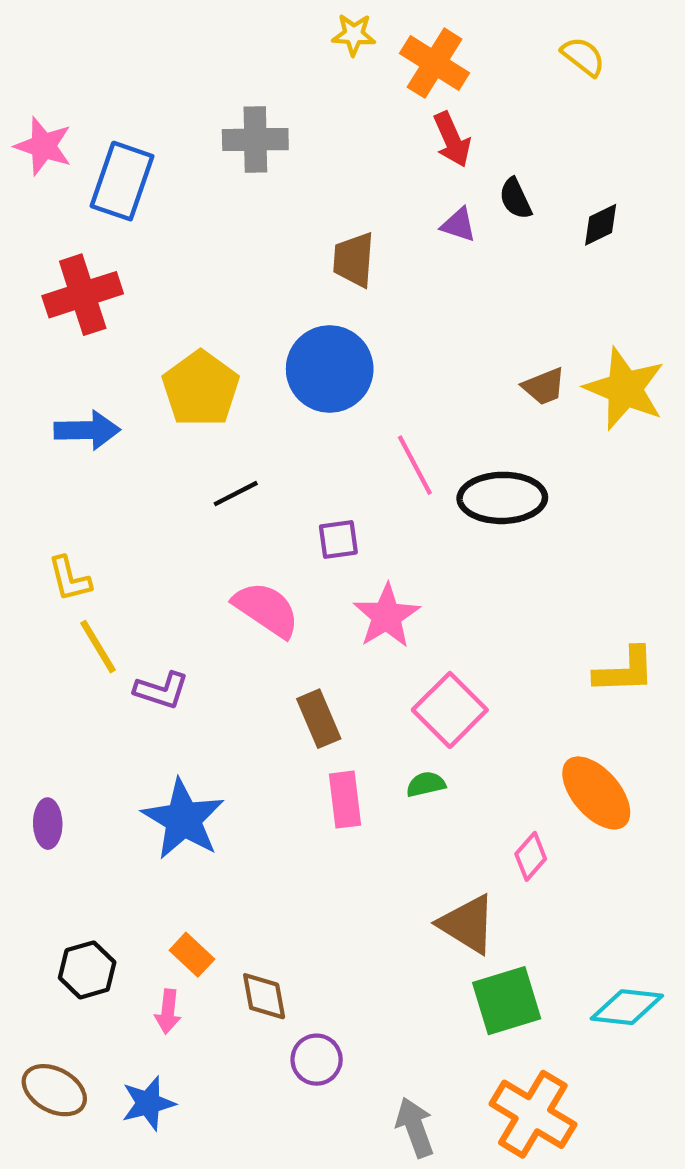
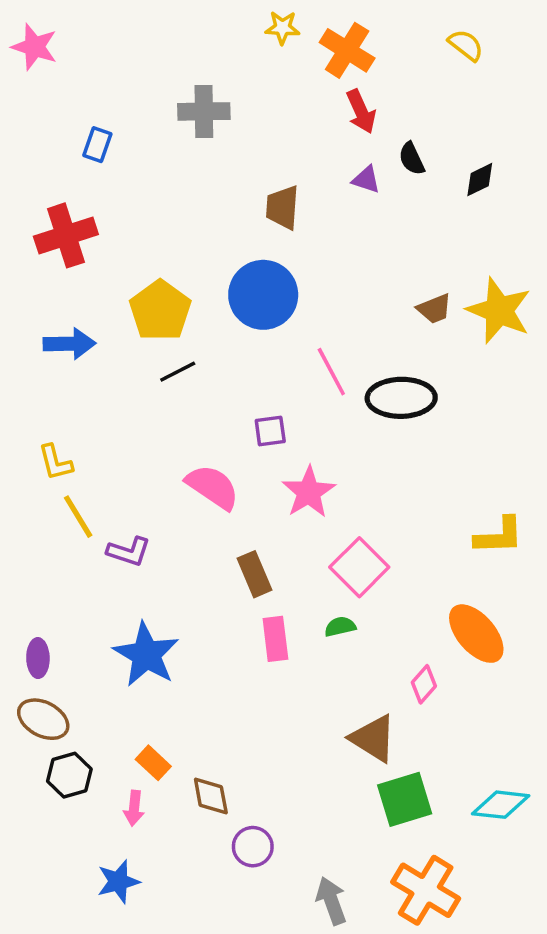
pink star: (43, 146) -> (34, 47), moved
blue rectangle: (122, 181) -> (97, 145), size x0.6
black line: (236, 494) -> (178, 372), moved
brown ellipse: (54, 1090) -> (43, 719), moved

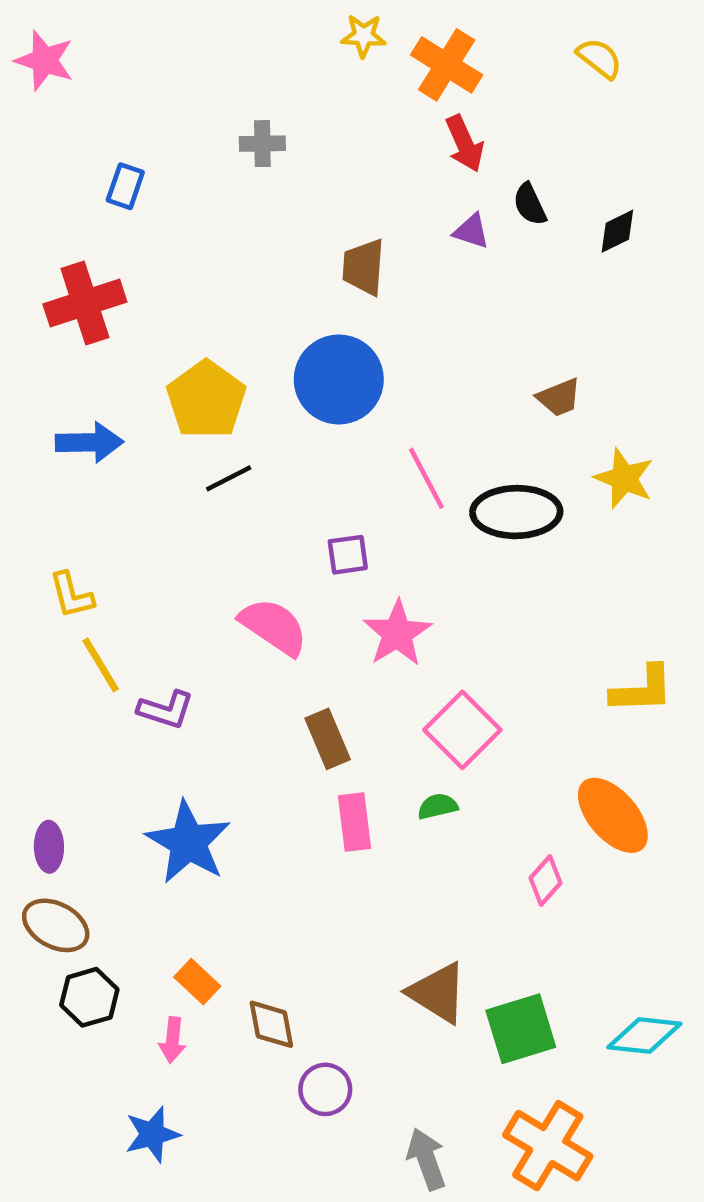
gray cross: (204, 111) -> (262, 144), size x0.7
yellow star: (499, 311) -> (624, 478), moved, size x0.7
brown triangle: (373, 738) -> (438, 993), moved

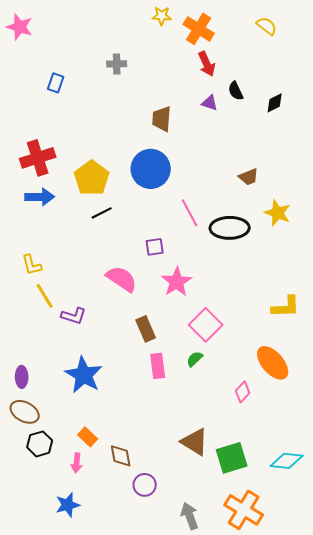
red cross: (85, 303) -> (38, 158), moved
green semicircle: (438, 806) -> (195, 359), turned -30

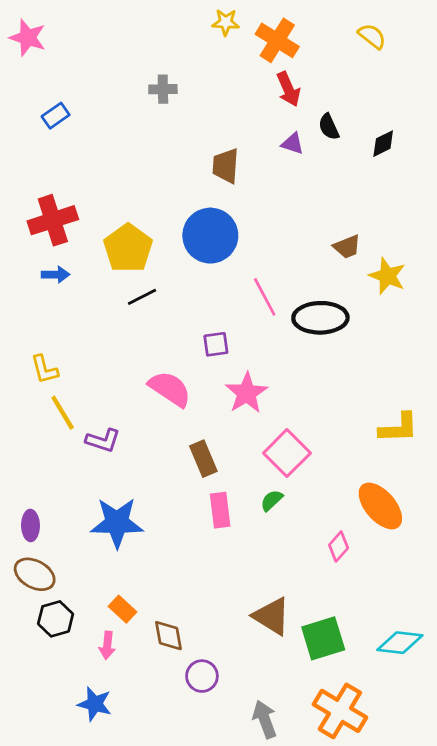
blue rectangle: (56, 83) -> (56, 116), moved, turned 36
blue arrow: (40, 197) -> (56, 275), size x0.7
yellow star: (278, 213) -> (387, 276), moved
blue star: (84, 375) -> (117, 523), turned -30
blue star: (68, 505) -> (95, 704), turned 30

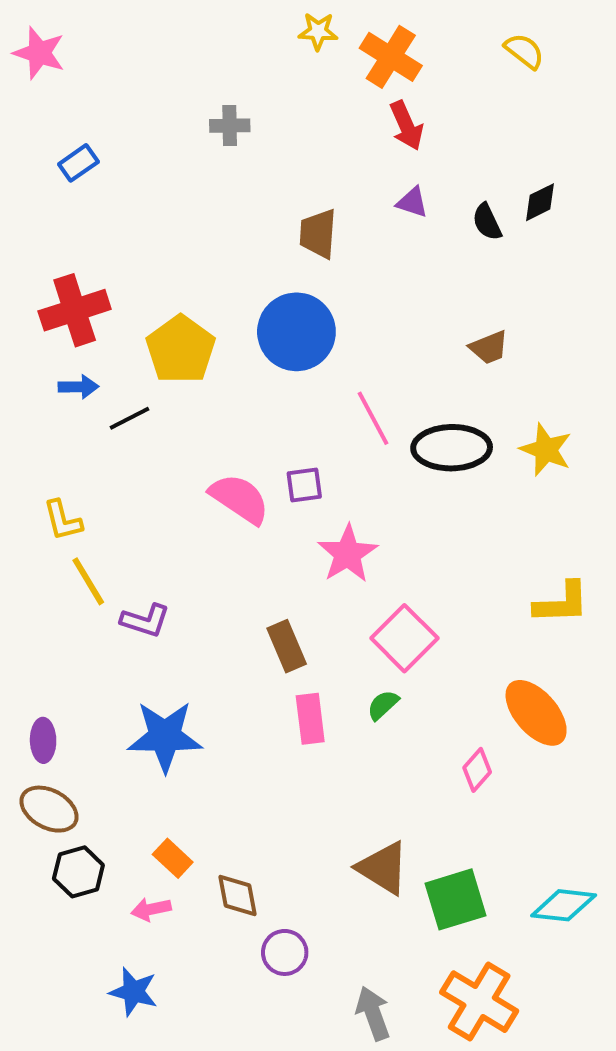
black semicircle: (329, 127) -> (487, 222), moved
yellow star: (387, 276) -> (546, 450), moved
black line: (142, 297) -> (130, 418), moved
pink semicircle: (170, 389) -> (239, 499), moved
pink arrow: (107, 645) -> (151, 909), turned 72

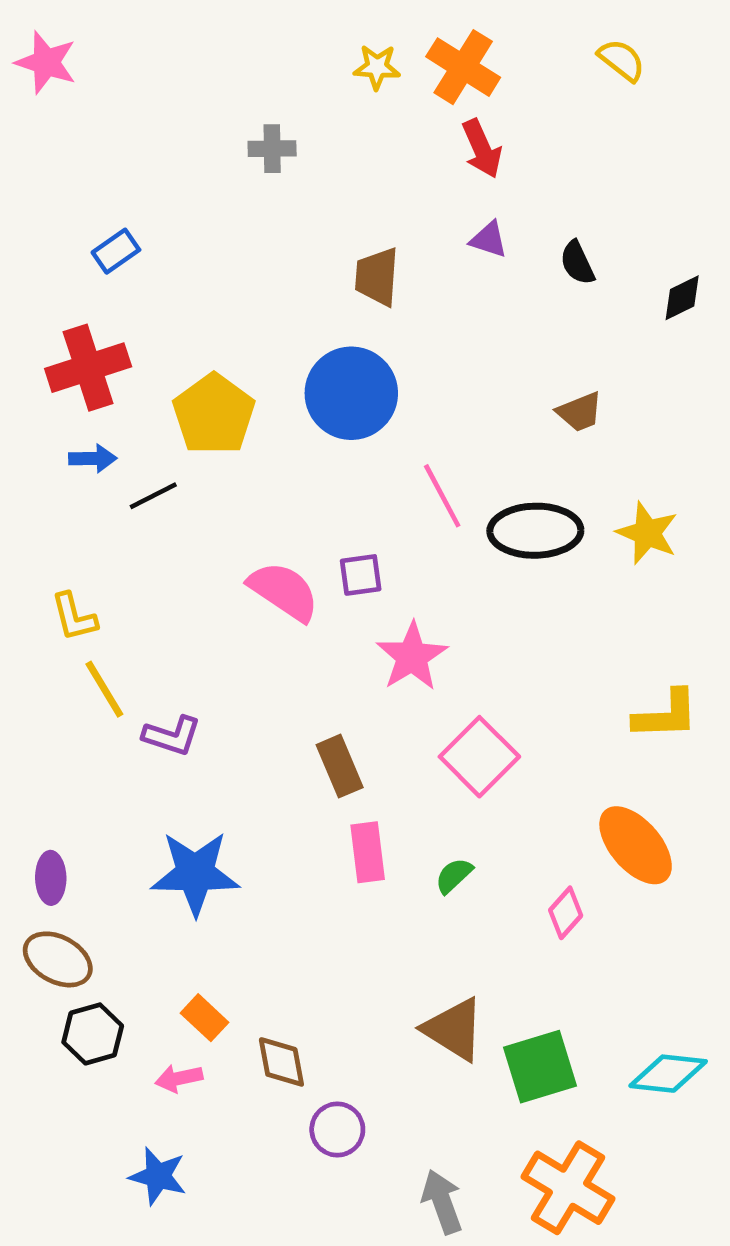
yellow star: (318, 31) -> (377, 67), moved
blue rectangle: (78, 163) -> (116, 251), moved
black diamond: (540, 202) -> (682, 298), moved
green semicircle: (383, 705) -> (454, 876), moved

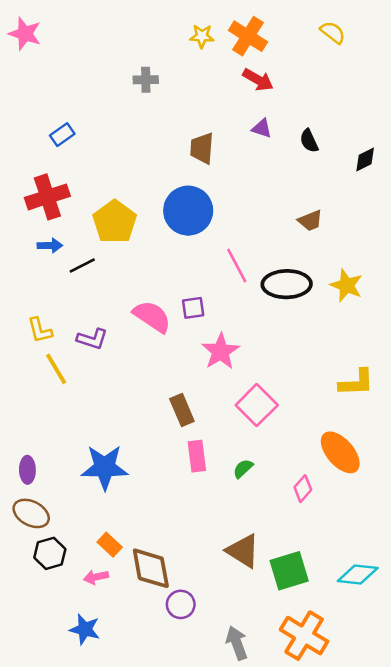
red arrow: (482, 149) -> (258, 80), turned -36
purple L-shape: (172, 736) -> (92, 339), moved
brown diamond: (281, 1062) -> (151, 568), size x1.5

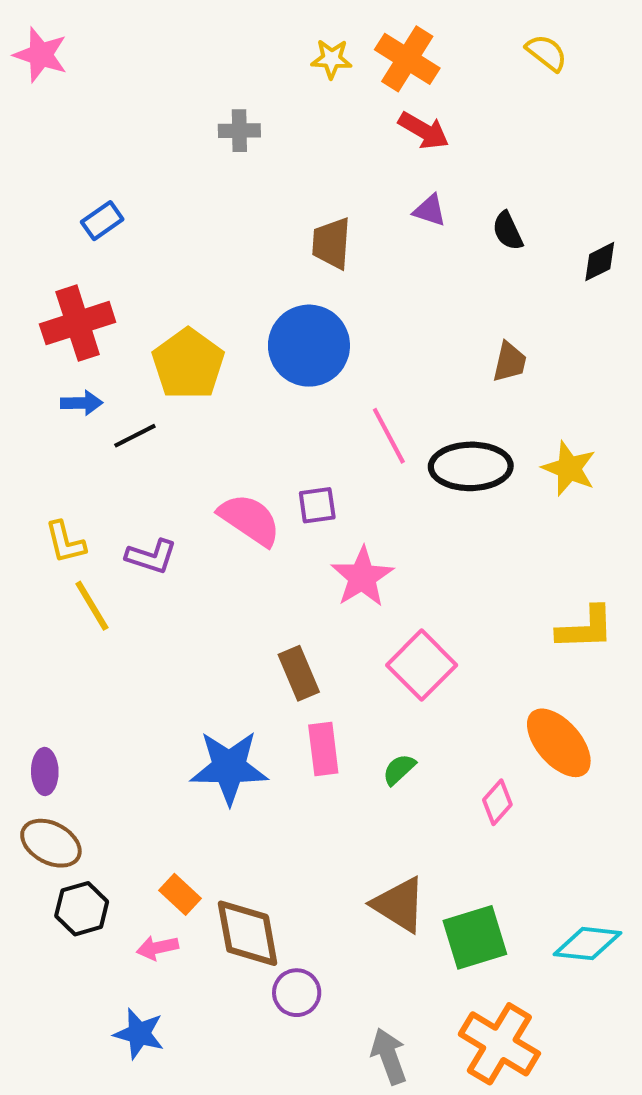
brown trapezoid: (310, 221) -> (510, 362), turned -55
blue star: (105, 467) -> (229, 767), moved

